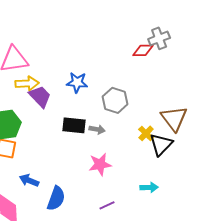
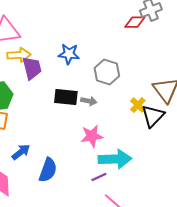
purple trapezoid: (40, 96) -> (32, 68), turned 30
blue arrow: (29, 180) -> (21, 152), turned 120
cyan arrow: (149, 187) -> (115, 159), moved, size x1.8

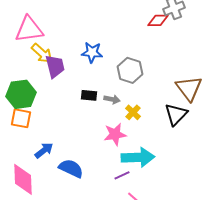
yellow arrow: (19, 55) -> (42, 53), turned 45
black rectangle: (66, 97) -> (89, 95), size x0.7
yellow cross: (138, 105) -> (133, 112), moved
blue semicircle: (48, 170) -> (71, 168), turned -85

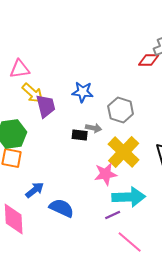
pink triangle: (29, 29) -> (20, 69), size x0.7
gray arrow: (112, 99) -> (94, 128), moved
yellow cross: (133, 112) -> (124, 152), size x2.0

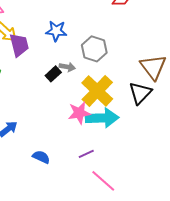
black rectangle: (80, 135) -> (53, 74), turned -49
cyan arrow: (129, 197) -> (102, 118), moved
blue semicircle: (62, 208) -> (41, 157), moved, size x0.7

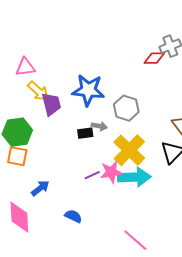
blue star: (56, 31) -> (88, 90), size x1.5
black rectangle: (53, 74) -> (85, 133), turned 35
purple line: (86, 154) -> (92, 175), moved

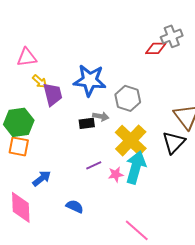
yellow arrow: (38, 91) -> (40, 81), size x0.7
pink star: (111, 172) -> (116, 174), moved, size x0.7
cyan arrow: (134, 177) -> (136, 167), turned -72

